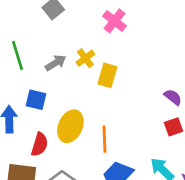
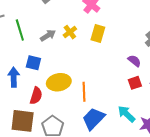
yellow rectangle: (107, 75) -> (98, 33), moved
yellow ellipse: (70, 126) -> (59, 82), turned 55

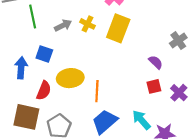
yellow cross: (70, 32) -> (88, 24), turned -32
yellow rectangle: (98, 33) -> (118, 28), size x1.4

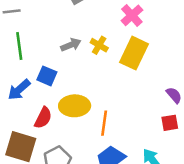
green line: (33, 17) -> (19, 46), moved
blue arrow: (21, 68) -> (19, 90), turned -140

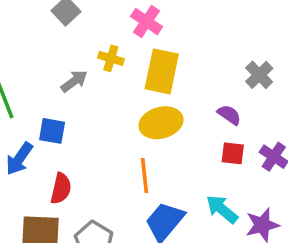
yellow cross: (99, 45) -> (111, 58), moved
yellow ellipse: (75, 106) -> (161, 123), moved
red square: (170, 123) -> (233, 153), turned 30

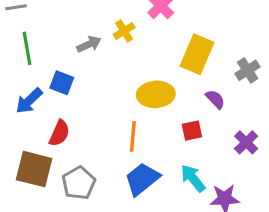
yellow cross: (111, 58) -> (124, 31), turned 30
yellow rectangle: (162, 71) -> (197, 54), moved
red square: (233, 153) -> (192, 131), moved, turned -30

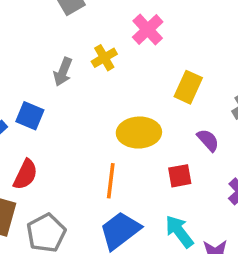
gray arrow: (89, 44) -> (63, 72), turned 135
yellow rectangle: (197, 54) -> (188, 87), size x0.7

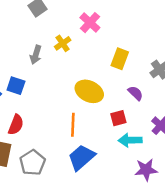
yellow ellipse: (139, 133) -> (89, 91), turned 32
cyan arrow: (179, 231) -> (130, 140), moved, turned -50

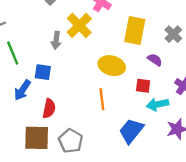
yellow cross: (63, 43) -> (79, 25), size x1.6
yellow rectangle: (120, 59) -> (135, 31), size x1.4
red square: (118, 118) -> (143, 86), turned 32
blue trapezoid: (82, 157) -> (131, 131), moved

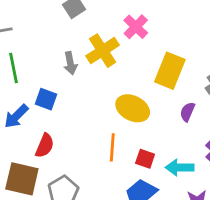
gray arrow: (56, 40) -> (70, 63), turned -30
purple semicircle: (155, 60) -> (187, 112), turned -112
red square: (143, 86) -> (145, 159), moved

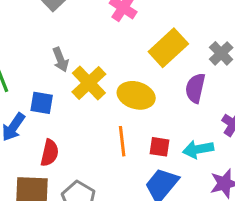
yellow cross: (103, 51) -> (89, 83), moved
yellow rectangle: (170, 71) -> (168, 48), turned 36
purple semicircle: (187, 112) -> (195, 88), size x1.4

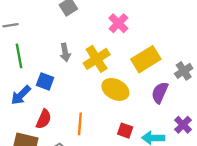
yellow cross: (89, 83) -> (97, 59), moved
orange line: (122, 141) -> (80, 124), moved

